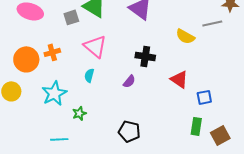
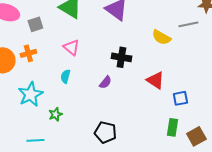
gray square: (71, 17) -> (35, 24), moved
pink triangle: (95, 46) -> (71, 47), size x0.7

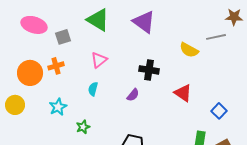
pink triangle: (71, 47) -> (99, 60), turned 42
cyan star: (30, 94) -> (58, 107), size x0.7
blue square: (180, 98) -> (219, 111), moved, turned -35

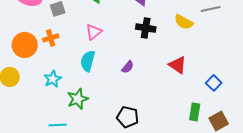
black cross: (149, 70) -> (146, 28), moved
cyan semicircle: (93, 89) -> (88, 61), size x1.5
green star: (83, 127) -> (78, 99), size x1.5

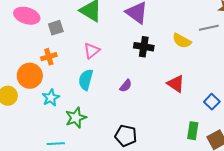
orange circle: (25, 45) -> (30, 76), moved

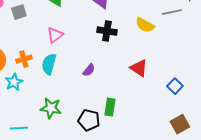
orange cross: (49, 57) -> (24, 59), moved
green star: (76, 118) -> (51, 108), moved, turned 30
green rectangle: (193, 131) -> (110, 107), moved

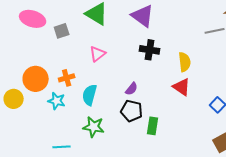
yellow semicircle: (145, 25) -> (185, 62), moved, turned -126
cyan semicircle: (49, 64) -> (90, 95), moved
cyan star: (14, 82) -> (57, 101), turned -30
black pentagon: (89, 120) -> (132, 111), moved

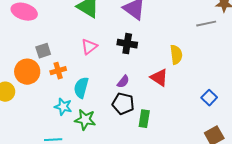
gray square: (62, 31) -> (43, 51), moved
black cross: (150, 50) -> (127, 44), moved
red triangle: (182, 87) -> (159, 78), moved
cyan star: (57, 101) -> (63, 107), moved

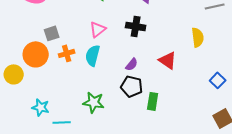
yellow semicircle: (176, 55) -> (198, 37), moved
cyan semicircle: (81, 88) -> (93, 55), moved
cyan star: (63, 107) -> (41, 107), moved

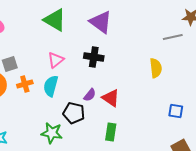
red triangle: (168, 60) -> (111, 98), moved
blue square: (218, 80) -> (176, 111), turned -35
black pentagon: (132, 86) -> (74, 113), moved

